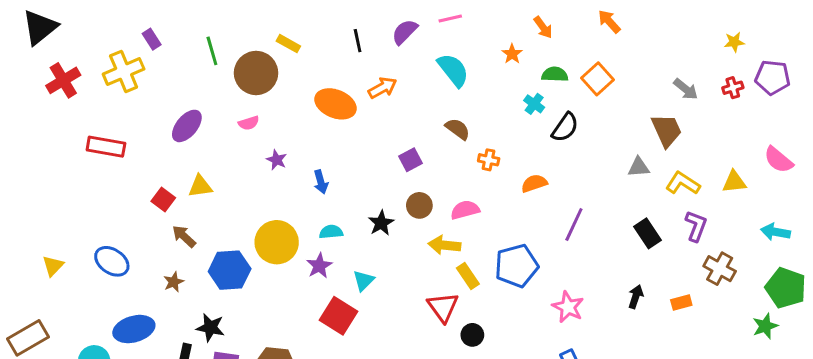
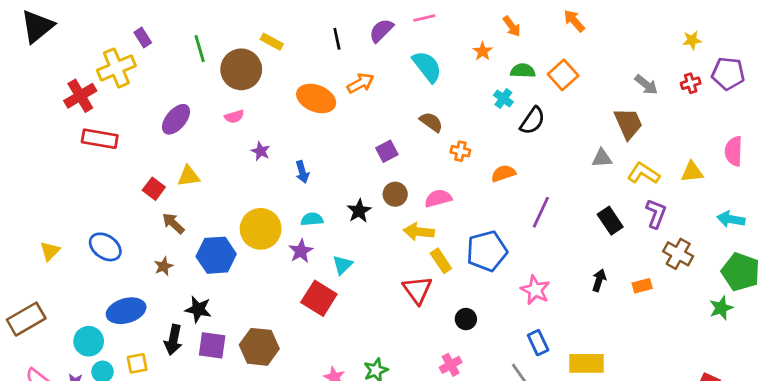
red cross: (63, 80) -> (80, 96), moved
pink semicircle: (778, 160) -> (734, 151), turned 52
black circle: (472, 335) -> (466, 319), moved

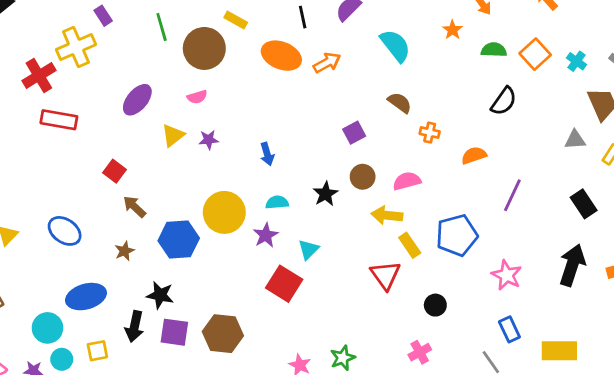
orange ellipse: (316, 98) -> (281, 56), moved
cyan cross: (503, 98) -> (576, 61), moved
purple star: (261, 151) -> (209, 140), moved, turned -30
yellow triangle: (188, 176) -> (173, 135), moved, turned -30
black arrow: (599, 280) -> (572, 265), size x1.8

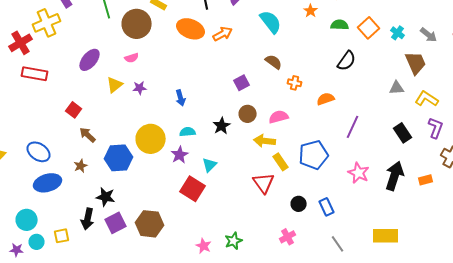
pink star: (507, 275) -> (359, 173), moved
blue ellipse: (86, 297) -> (48, 183), moved
blue rectangle: (509, 329) -> (327, 207), moved
purple square: (174, 332) -> (116, 223), turned -35

